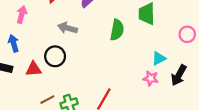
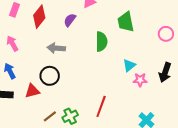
pink arrow: (22, 15) -> (12, 43), turned -35
cyan triangle: (159, 58) -> (129, 65), moved

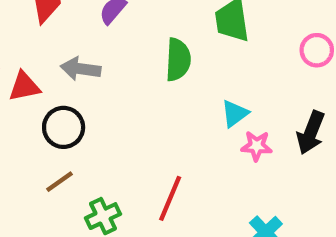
red triangle: (32, 91) -> (24, 86), moved
brown line: (50, 116) -> (59, 182), moved

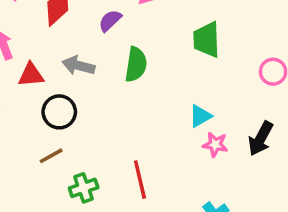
green semicircle: (178, 60) -> (136, 64), moved
red line: (170, 198) -> (140, 180), turned -42

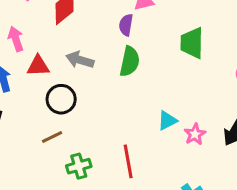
purple semicircle: (110, 21) -> (126, 25), moved, turned -40
cyan triangle: (200, 116) -> (167, 121), moved
pink star: (215, 144) -> (195, 134), turned 30

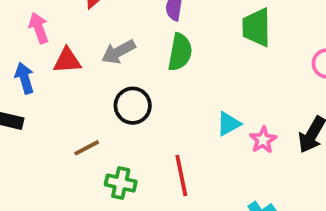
gray arrow: (80, 60) -> (118, 52), turned -44
black circle: (61, 99) -> (133, 106), moved
green cross: (79, 166) -> (121, 183), turned 30

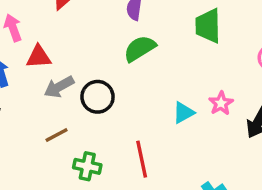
gray arrow: (118, 52) -> (59, 87), moved
green semicircle: (180, 52) -> (140, 48), turned -132
pink star: (263, 140) -> (221, 103), moved

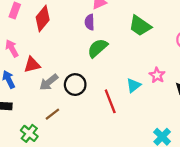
green trapezoid: (208, 26) -> (140, 26), turned -45
red line: (142, 159) -> (110, 101), moved
green cross: (87, 166) -> (29, 133), moved, turned 36

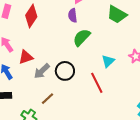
cyan triangle: (134, 85) -> (108, 61), moved

